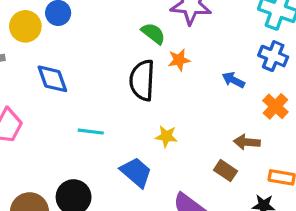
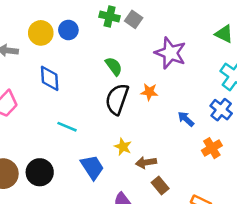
green semicircle: (153, 33) -> (114, 66), moved
brown arrow: (247, 142) -> (146, 162), moved, turned -30

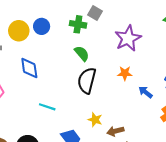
green cross: (110, 17) -> (78, 24), moved
purple star: (170, 53) -> (128, 38), turned 30
orange star: (149, 92) -> (125, 73), moved

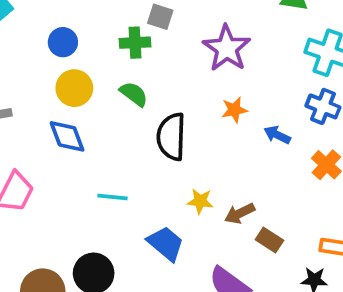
blue circle: (42, 26) -> (63, 42), moved
yellow circle: (19, 31) -> (74, 88), moved
green semicircle: (82, 53) -> (134, 94), moved

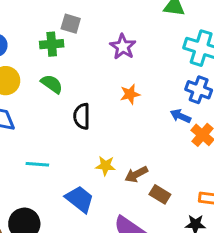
purple star: (227, 48) -> (123, 47), size x0.7
blue arrow: (277, 135) -> (180, 116), moved
black semicircle: (171, 137) -> (82, 116), size x0.7

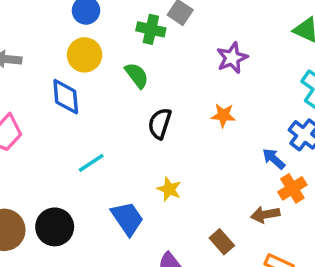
cyan line: (37, 164) -> (91, 163), turned -55
brown arrow: (136, 174) -> (265, 215), moved

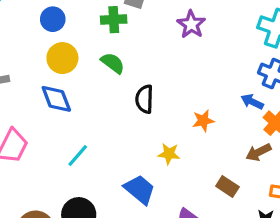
orange star: (223, 115) -> (203, 121), moved
cyan line: (91, 163) -> (78, 156), moved

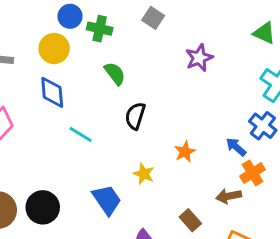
green cross: (114, 20) -> (100, 29), moved
yellow circle: (62, 58) -> (54, 49), moved
orange star: (203, 121) -> (185, 152), turned -30
cyan line: (78, 156) -> (80, 134), moved, turned 65

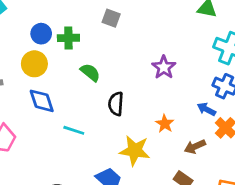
purple star: (199, 58) -> (164, 67), moved
yellow star: (144, 174) -> (135, 151), size x1.6
brown arrow: (229, 196) -> (195, 147), moved

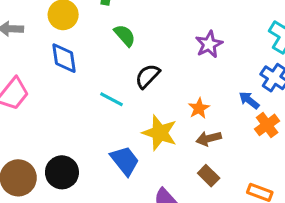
black semicircle: (116, 104) -> (148, 76), turned 30
cyan line: (74, 130) -> (112, 99), moved
brown arrow: (195, 147) -> (209, 139), moved

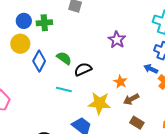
green semicircle: (125, 35) -> (64, 58), moved
blue diamond: (64, 58) -> (39, 61), moved, turned 50
black semicircle: (148, 76) -> (83, 69), turned 36

